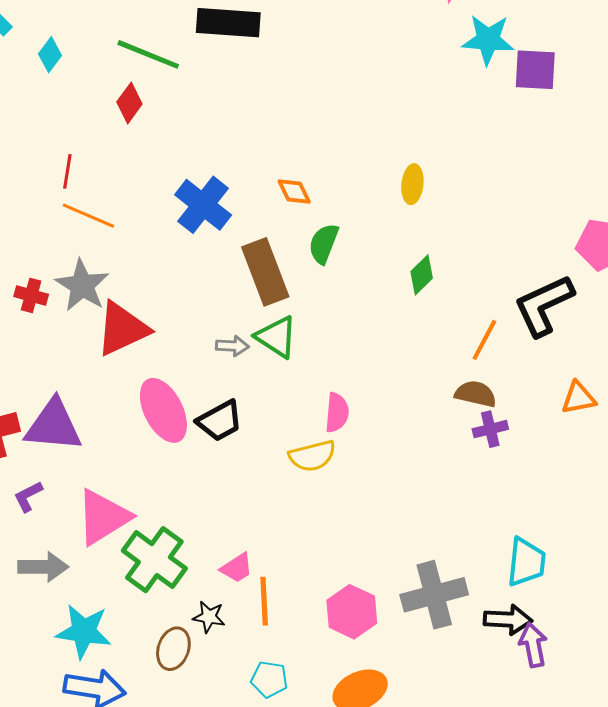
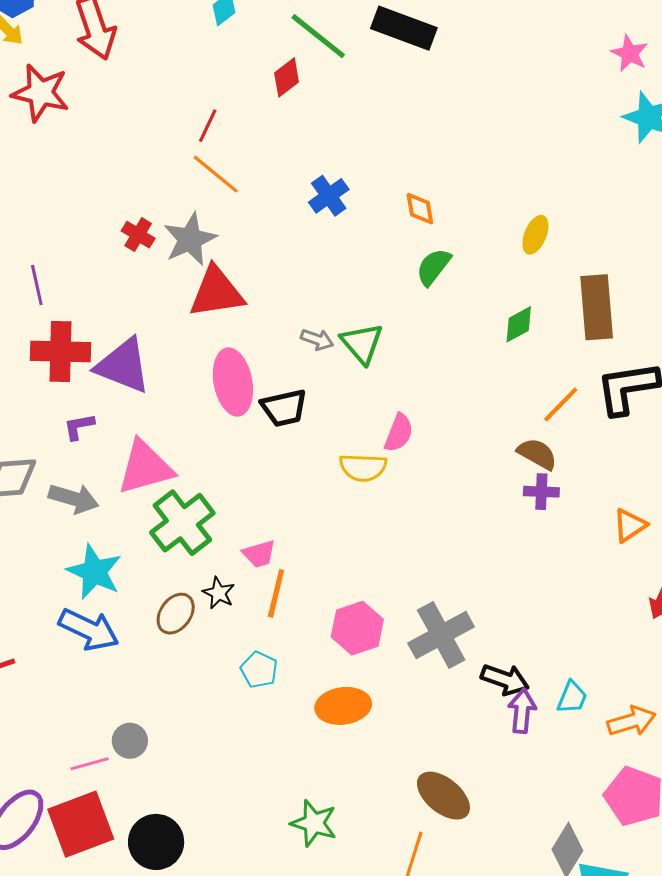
blue cross: (203, 205) -> (329, 196), size x0.7
brown rectangle: (265, 272) -> (597, 307), moved
orange triangle: (579, 398) -> (630, 525), moved, turned -39
cyan trapezoid: (526, 562) -> (572, 697), moved, size x0.7
gray cross: (434, 595) -> (441, 635), turned -30

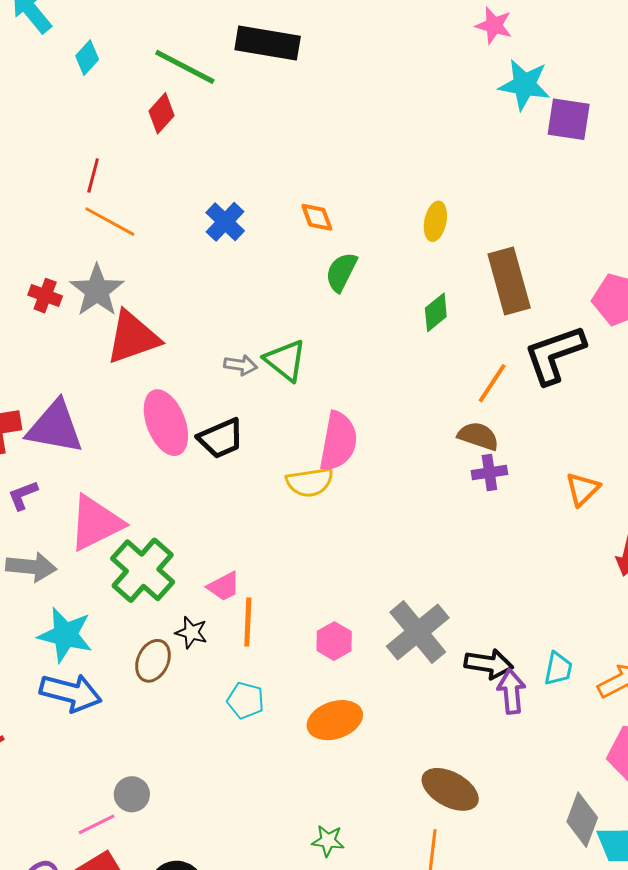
pink semicircle: (399, 433) -> (338, 441), size x1.5
pink hexagon: (357, 628) -> (334, 641), size x0.7
green star: (314, 823) -> (328, 841), size x0.7

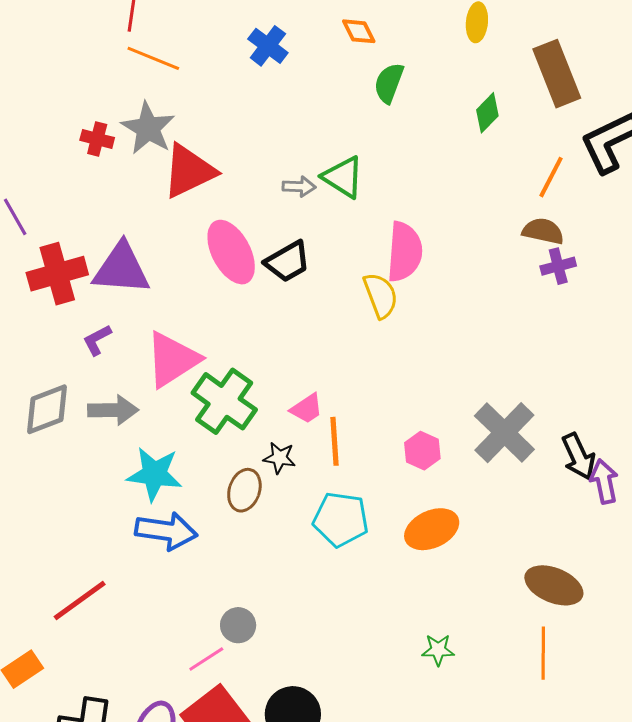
yellow semicircle: (310, 482) -> (381, 295), turned -96
black arrow: (489, 664) -> (579, 456), turned 63
cyan pentagon: (245, 700) -> (341, 519), size x1.5

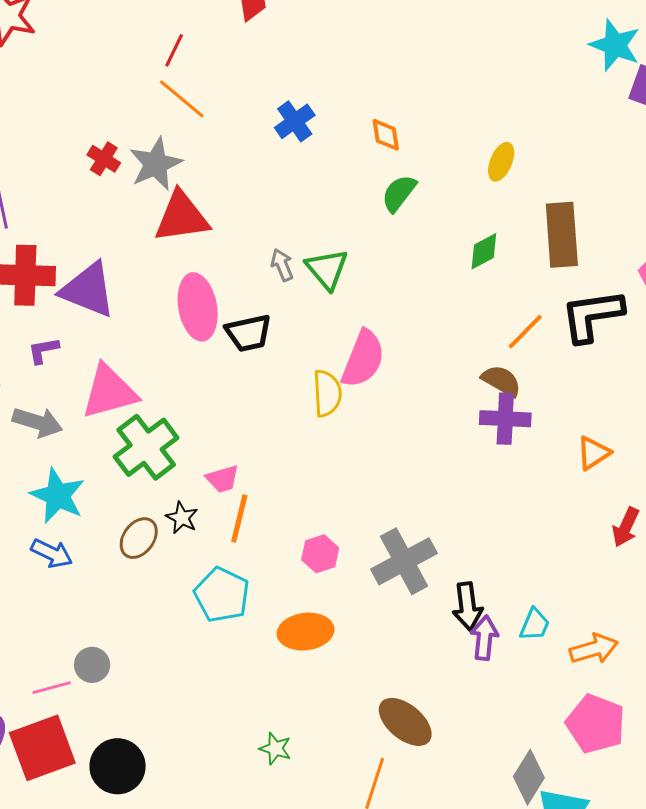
gray arrow: (299, 187) -> (282, 265), turned -132
purple cross: (558, 266) -> (505, 419), size x1.4
blue arrow: (166, 531) -> (52, 553), size x0.7

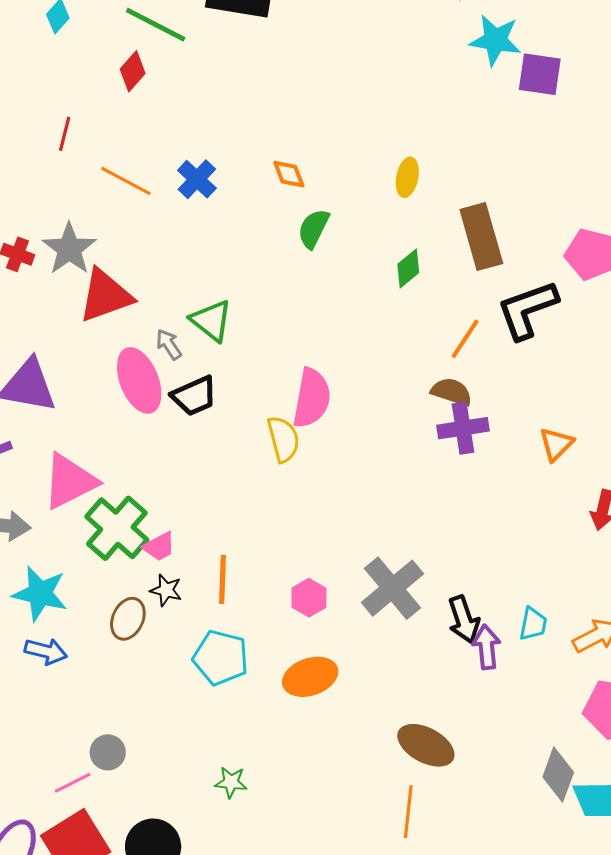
orange line: (182, 99) -> (126, 181), moved
gray arrow: (282, 265) -> (169, 344), moved
green triangle: (327, 269) -> (211, 321), moved
pink trapezoid: (222, 479) -> (159, 547), moved
green star: (275, 749) -> (231, 782), moved

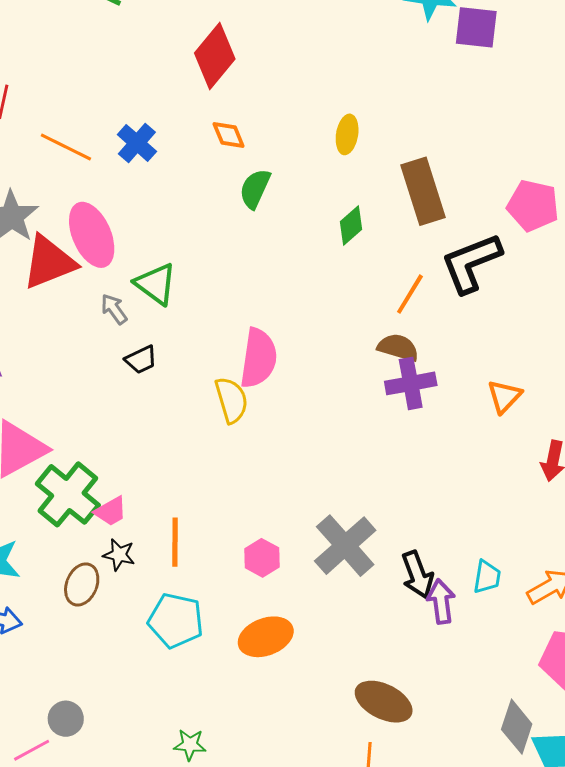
red diamond: (133, 71) -> (215, 56), moved, size x1.6
pink ellipse: (139, 380) -> (92, 235), moved
black trapezoid: (194, 396) -> (141, 360), size x0.7

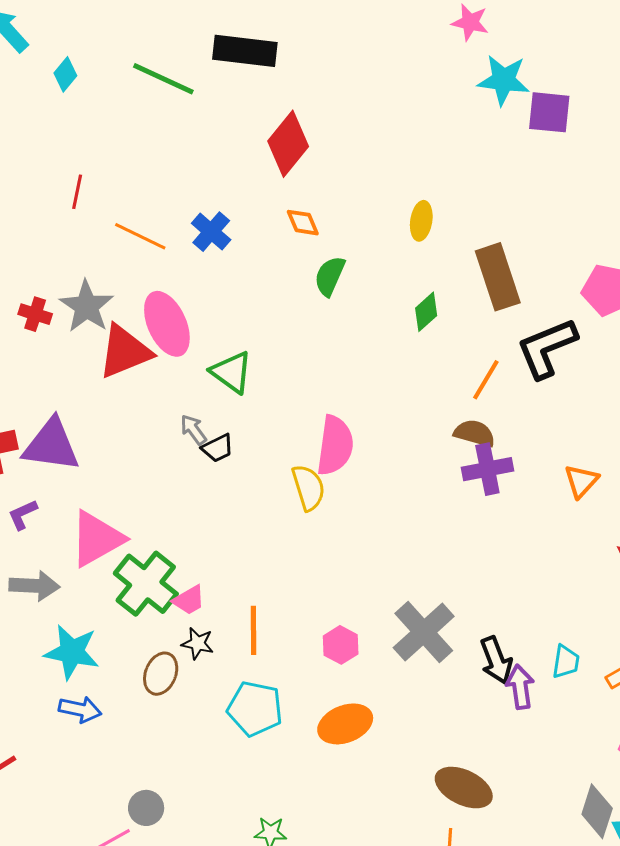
gray arrow: (114, 309) -> (193, 430), moved

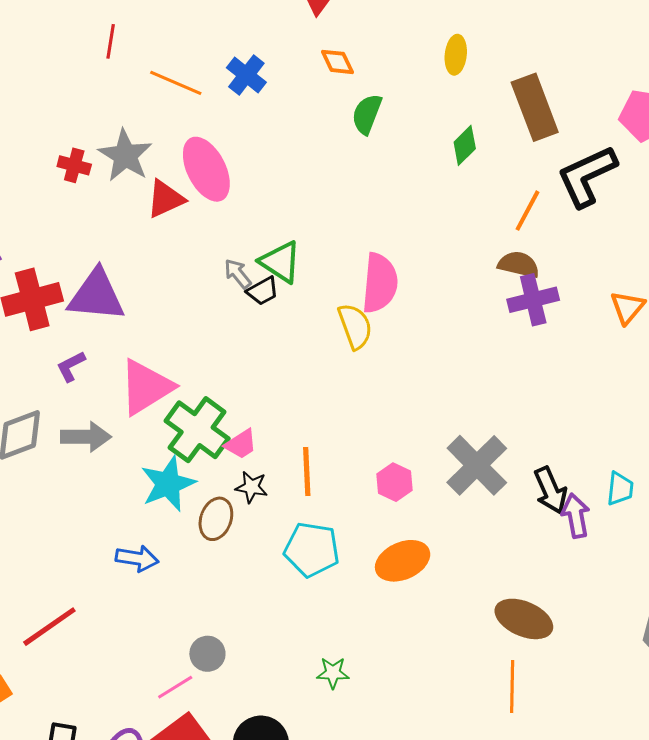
red triangle: (125, 352) -> (165, 199), size x0.7
green triangle: (232, 372) -> (280, 262), moved
cyan star: (72, 652) -> (168, 484), moved, turned -30

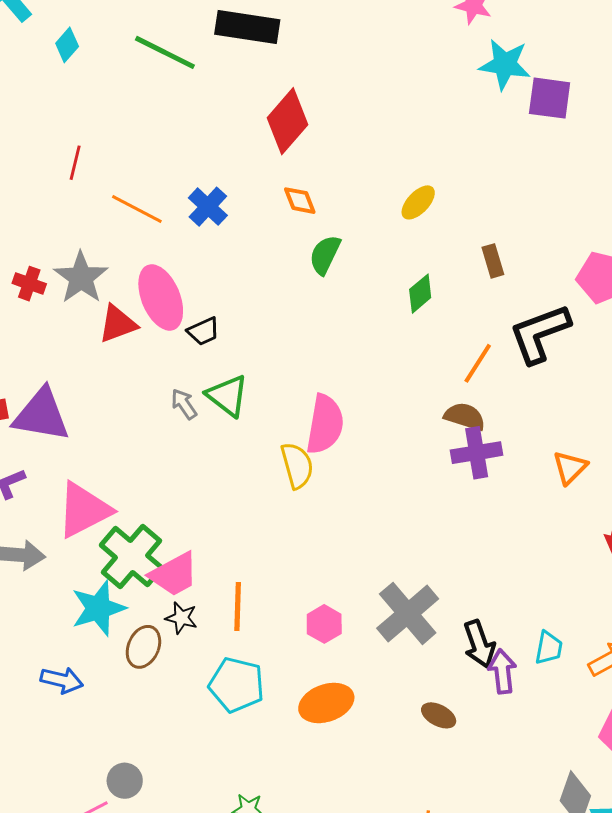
yellow ellipse: (456, 55) -> (418, 202), turned 33
brown rectangle: (535, 107) -> (493, 261), size x0.5
black trapezoid: (263, 291) -> (203, 331), moved
pink trapezoid: (241, 444) -> (174, 574), size x1.5
brown ellipse: (524, 619) -> (439, 715), moved, size x0.6

